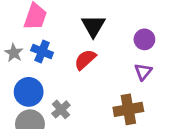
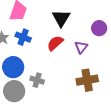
purple triangle: (143, 72) -> (81, 47), moved
gray cross: (61, 109) -> (37, 80), turned -32

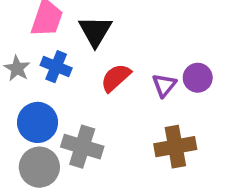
black triangle: (61, 18) -> (95, 31), moved
purple circle: (99, 28) -> (198, 78), moved
gray cross: (37, 80) -> (82, 147), size x1.5

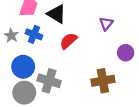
black triangle: (95, 31) -> (57, 14), turned -30
purple circle: (198, 78) -> (126, 53), moved
purple triangle: (164, 85) -> (106, 24), moved

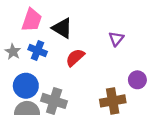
purple circle: (126, 53) -> (137, 80), moved

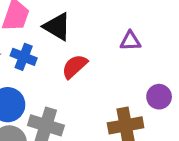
purple triangle: (116, 39) -> (130, 41), turned 49

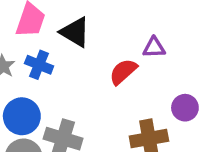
red semicircle: (75, 66) -> (123, 72), moved

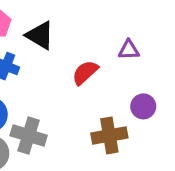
purple triangle: (154, 48) -> (129, 50), moved

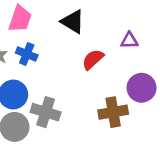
black triangle: (40, 35) -> (73, 22), moved
purple circle: (143, 106) -> (142, 88), size x1.4

